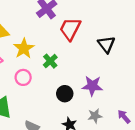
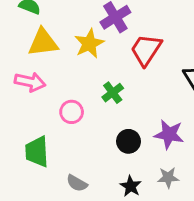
yellow star: (24, 48) -> (89, 44), moved

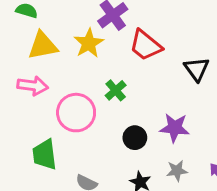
red trapezoid: (146, 50) -> (146, 45), turned -80
pink circle: (72, 112) -> (76, 113), size x1.6

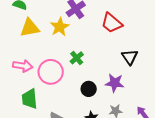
red trapezoid: (146, 45) -> (112, 23), moved
black triangle: (197, 69) -> (130, 57), moved
pink arrow: (33, 86) -> (23, 66), moved

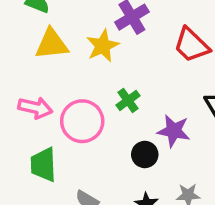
purple star: (115, 83) -> (174, 131), moved

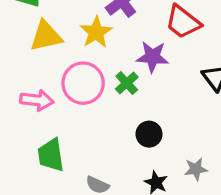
pink circle: (82, 121) -> (83, 83), moved
purple star: (174, 131) -> (152, 57), moved

